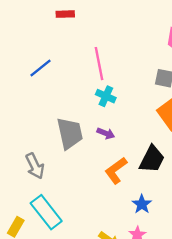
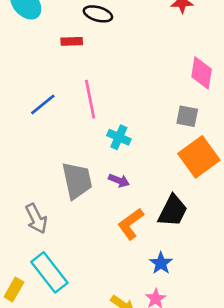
pink line: (99, 64) -> (90, 99), moved

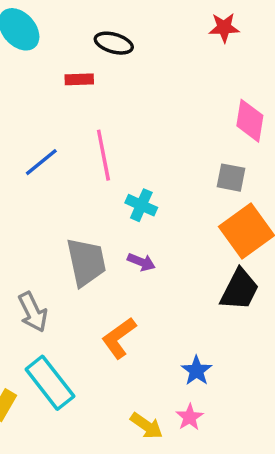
black trapezoid: (173, 211) -> (240, 290), moved
orange L-shape: (131, 224) -> (119, 338), moved

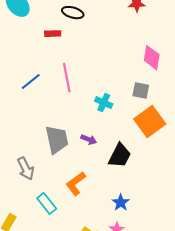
cyan cross: (141, 205) -> (104, 103), moved
black trapezoid: (240, 290) -> (120, 156), moved
cyan rectangle: (50, 383) -> (47, 204), moved, size x0.7

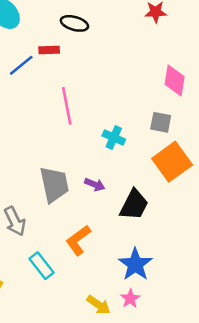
blue line: (31, 82) -> (21, 65), moved
blue star: (121, 203) -> (135, 264), size x1.5

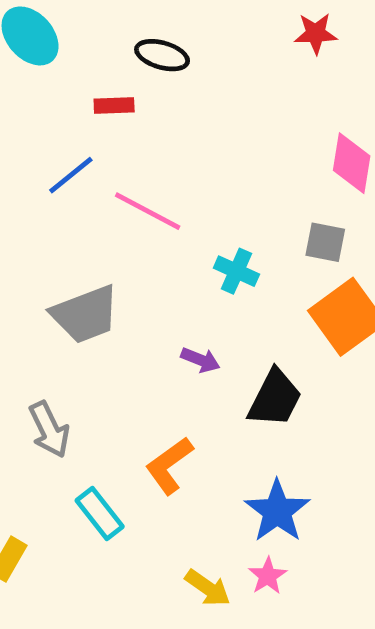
blue line: (21, 65) -> (71, 175), moved
pink line: (67, 106) -> (148, 211), turned -51
gray trapezoid: (54, 184) -> (85, 314), moved, turned 81

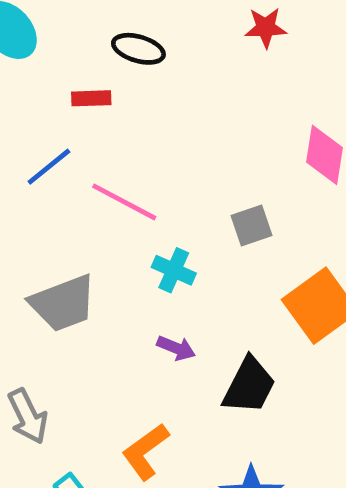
red star: (316, 34) -> (266, 28), moved
gray square: (325, 242) -> (251, 226), moved, turned -30
cyan cross: (236, 271) -> (174, 270), moved

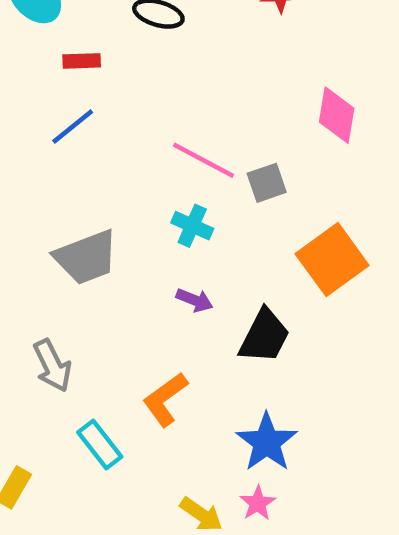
red rectangle: (91, 98) -> (82, 61), moved
pink line: (124, 202) -> (204, 160), moved

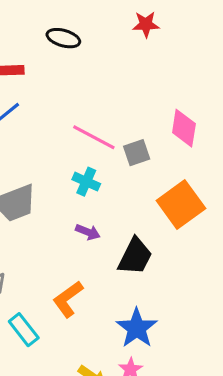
pink diamond: (337, 115) -> (184, 128), moved

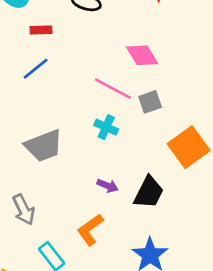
pink diamond: (184, 128) -> (142, 55), moved, turned -40
purple arrow: (88, 232) -> (108, 186), moved

